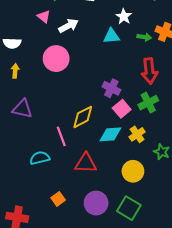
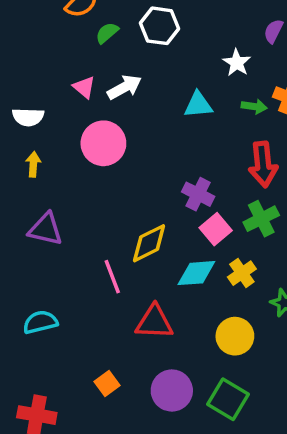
pink triangle: (44, 17) -> (84, 87), moved
white star: (124, 17) -> (237, 63), moved
cyan semicircle: (40, 158) -> (40, 322), moved

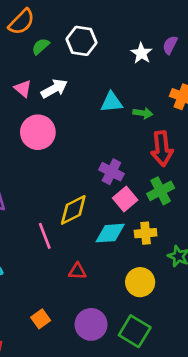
white star: (237, 63) -> (141, 53), moved
green arrow: (254, 106) -> (143, 113), moved
yellow cross: (242, 273) -> (146, 233), turned 30
red triangle: (154, 322) -> (77, 271), size x0.6

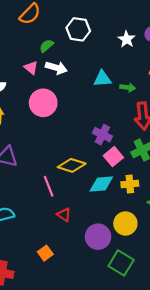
green semicircle: (41, 46) -> (46, 46), moved
white arrow: (54, 89) -> (56, 68), turned 45
yellow diamond: (73, 210) -> (72, 165), turned 44
red triangle: (77, 271) -> (64, 215), moved, turned 32
purple circle: (91, 324) -> (98, 237), moved

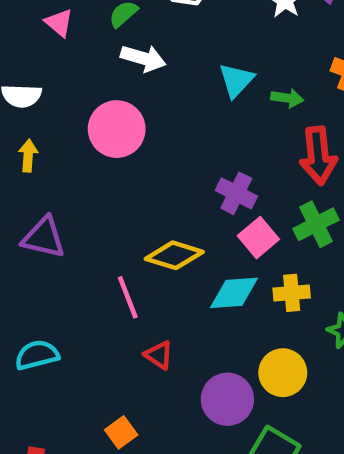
pink triangle: (31, 68) -> (59, 23), moved
cyan triangle: (102, 79) -> (236, 80), turned -42

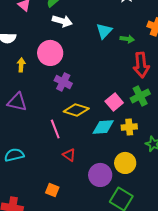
yellow arrow: (28, 156) -> (21, 65), moved
purple cross: (236, 193) -> (63, 82), moved
orange square: (121, 432) -> (52, 190), turned -32

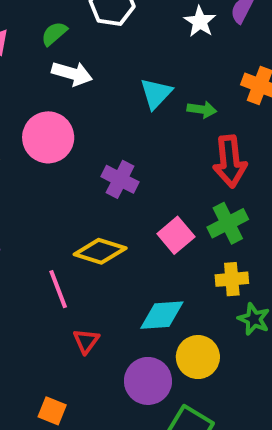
purple cross: (63, 82) -> (120, 179), moved
cyan diamond: (103, 127) -> (162, 315), moved
yellow cross: (129, 127) -> (232, 279), moved
red triangle: (69, 155) -> (86, 341), turned 32

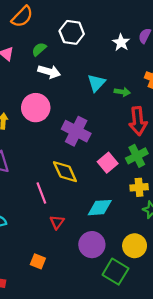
purple cross: (120, 179) -> (76, 131), size x1.4
yellow diamond: (100, 251) -> (65, 172), turned 48
yellow circle: (198, 357) -> (135, 246), moved

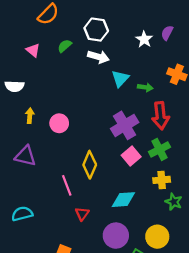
white arrow: (49, 72) -> (98, 57), moved
pink circle: (36, 108) -> (59, 123), moved, size x0.7
purple cross: (76, 131) -> (125, 125), moved, turned 32
yellow diamond: (65, 172) -> (90, 165), turned 48

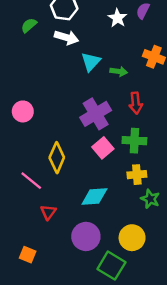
red arrow: (161, 116) -> (136, 103), size x0.7
green cross: (159, 149) -> (134, 141), turned 30
pink line: (67, 185) -> (31, 181), turned -30

